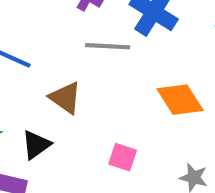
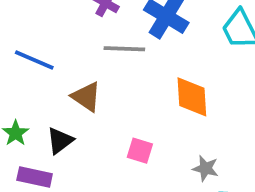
orange diamond: (180, 100) -> (192, 97), turned 30

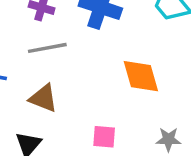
gray line: (124, 49) -> (47, 48), moved

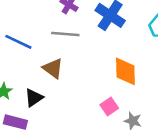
pink square: (104, 137) -> (109, 106), moved, turned 36

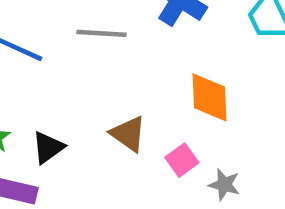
brown triangle: (53, 68) -> (128, 134), moved

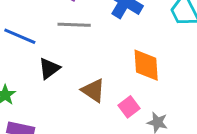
black triangle: (48, 147) -> (49, 69), moved

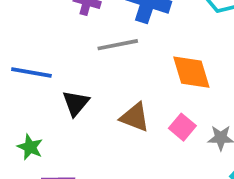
gray line: (74, 25) -> (118, 45), moved

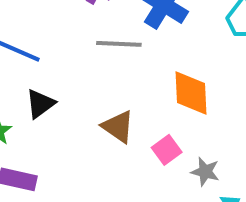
black triangle: (76, 103) -> (40, 104), moved

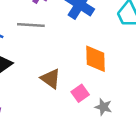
gray line: (119, 44) -> (31, 25), moved

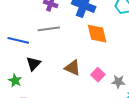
orange diamond: (95, 59) -> (97, 34), moved

